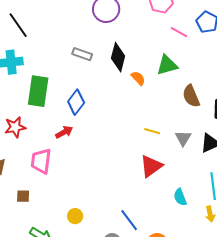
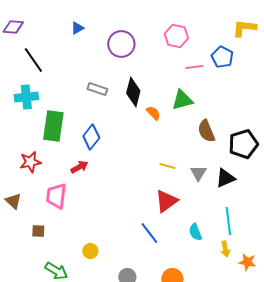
pink line: (179, 32) -> (194, 67), turned -36
blue line: (129, 220) -> (149, 233), moved

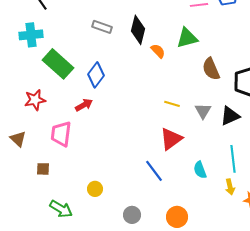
green rectangle: (53, 126) -> (58, 64), turned -56

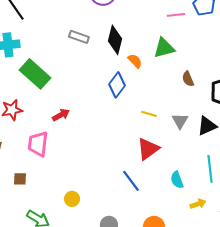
brown semicircle: (211, 69) -> (188, 79), size x0.7
blue diamond: (96, 75) -> (117, 85), moved
yellow arrow: (230, 187) -> (198, 204), moved, turned -98

